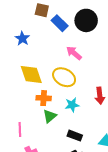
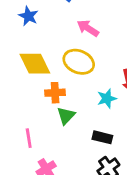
blue star: (22, 38) -> (28, 16), moved
cyan star: (72, 105) -> (107, 98), moved

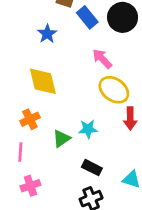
yellow ellipse: (79, 62) -> (114, 90), moved
orange cross: (55, 93) -> (30, 119), moved, turned -36
cyan star: (107, 98) -> (88, 129), moved

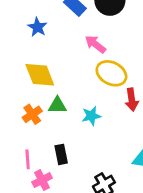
green triangle: (61, 139) -> (57, 105), moved, turned 42
pink line: (20, 152) -> (28, 159), moved
black rectangle: (92, 168) -> (61, 154), moved, turned 60

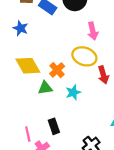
pink arrow: (95, 44) -> (93, 31), moved, turned -132
orange cross: (32, 114) -> (57, 70), moved

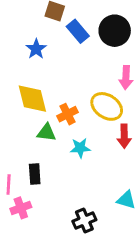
black rectangle: (54, 126) -> (35, 174), moved

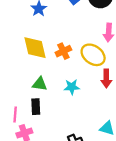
orange cross: (68, 114) -> (63, 51), moved
green triangle: (46, 133) -> (40, 84), moved

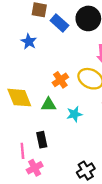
yellow diamond: (35, 48) -> (19, 98), moved
green triangle: (40, 84) -> (49, 105), moved

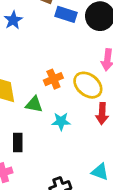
blue rectangle: (59, 23) -> (66, 14), turned -36
blue star: (29, 42) -> (13, 20), moved

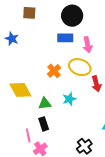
blue rectangle: (66, 14) -> (65, 38), moved
green triangle: (34, 104) -> (45, 104), moved

